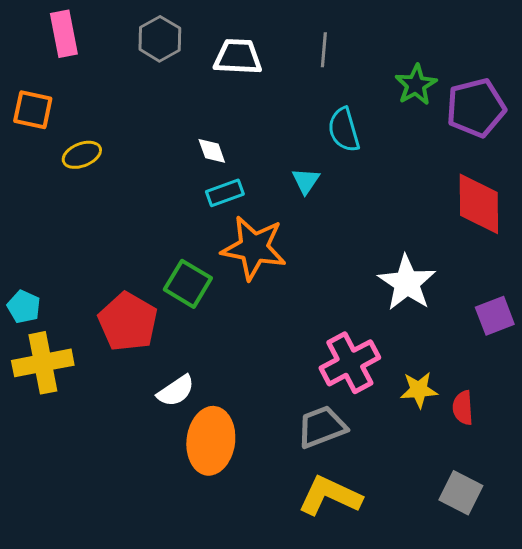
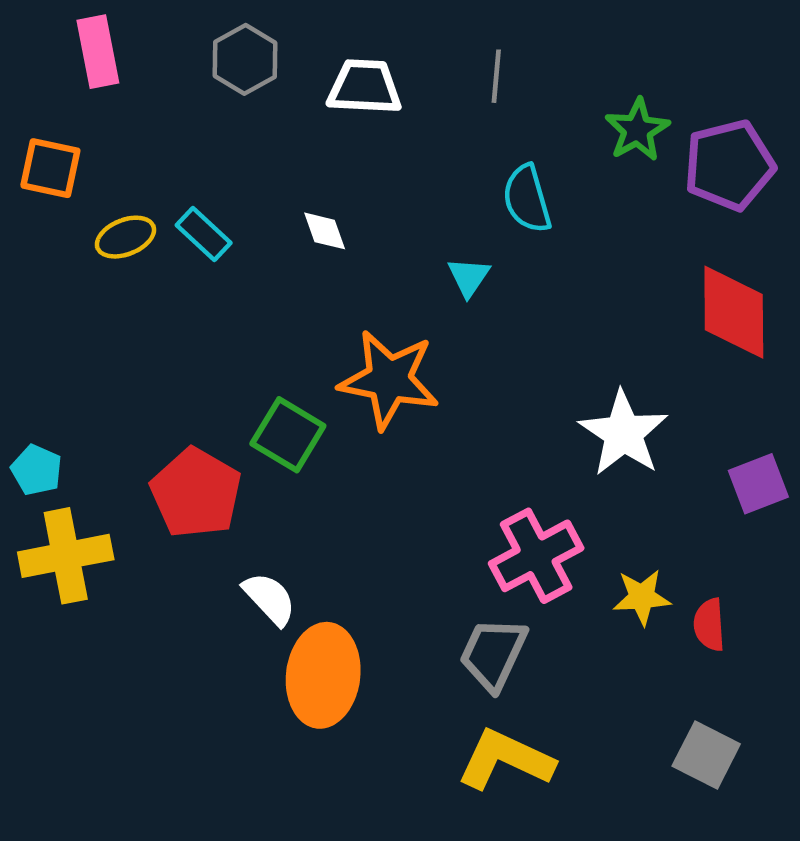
cyan rectangle: (225, 193) -> (204, 234), moved, turned 63
white semicircle: (176, 391) -> (270, 599), turned -99
gray trapezoid: (322, 427) -> (493, 654), turned -44

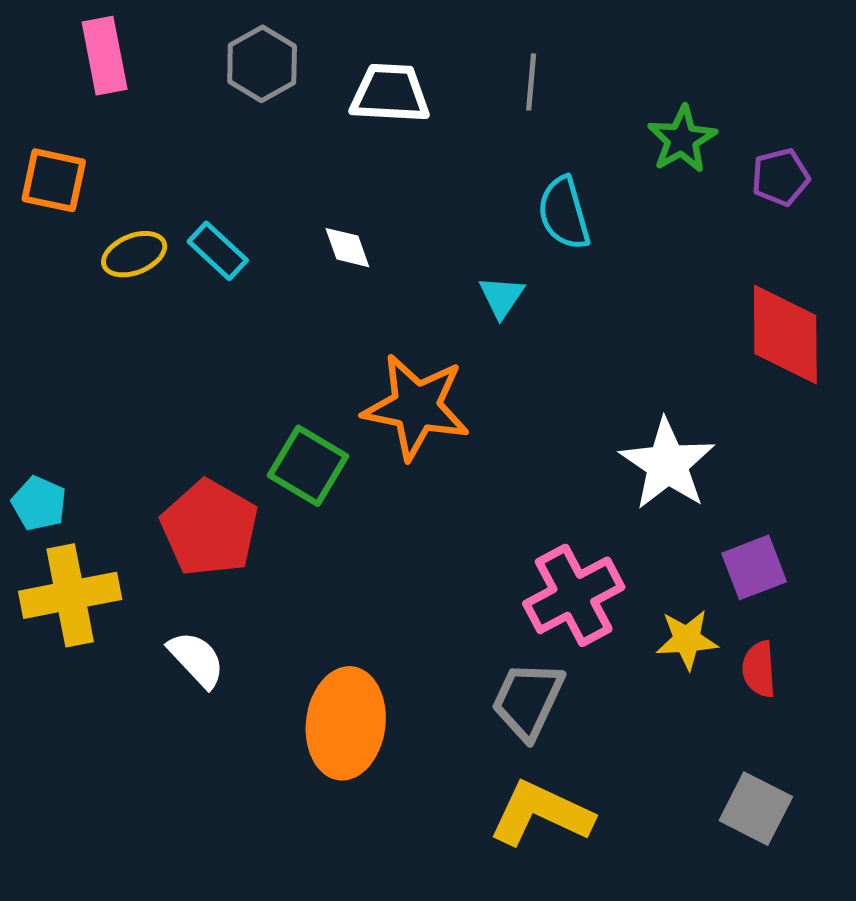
purple pentagon: (729, 165) -> (780, 177), size x0.6
purple square: (758, 484) -> (754, 567), moved
white semicircle: (270, 599) -> (196, 659), moved

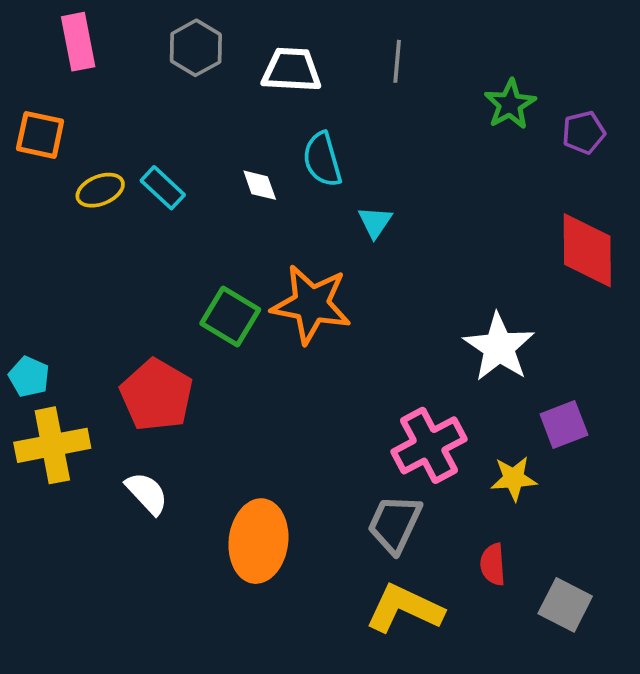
cyan semicircle: (564, 213) -> (322, 159), moved
green square: (308, 466) -> (230, 317), moved
red semicircle: (759, 669) -> (493, 564), moved

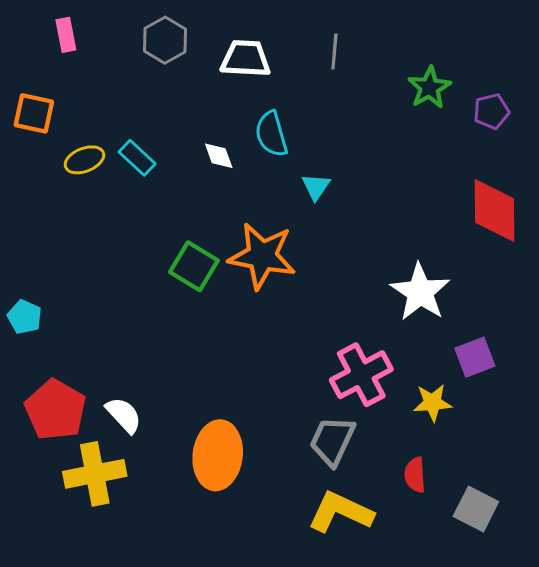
pink rectangle: (78, 42) -> (66, 35), size x0.7
red pentagon: (157, 395) -> (56, 410), moved
yellow cross: (52, 445) -> (95, 474), moved

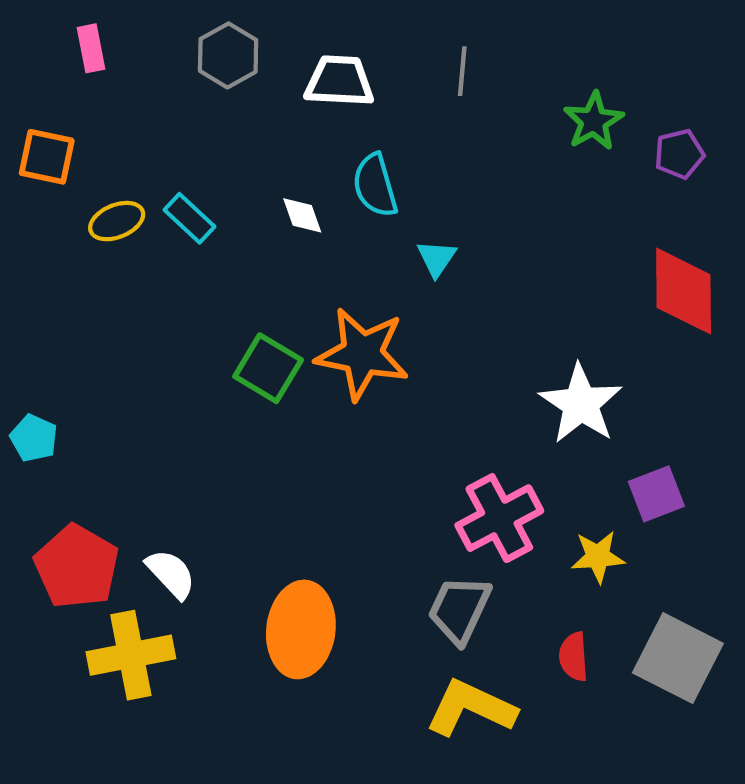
gray square: (476, 509) -> (678, 658), moved, size x1.4

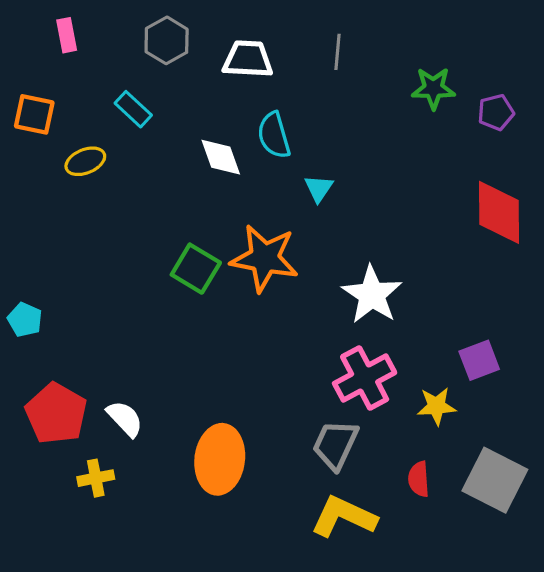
green star: (594, 121) -> (433, 88), turned 30
white diamond: (302, 215) -> (221, 157), size x1.4
cyan rectangle: (189, 218) -> (133, 109), moved
white star: (581, 404) -> (372, 295), moved
yellow cross: (131, 655) -> (96, 478), size x0.6

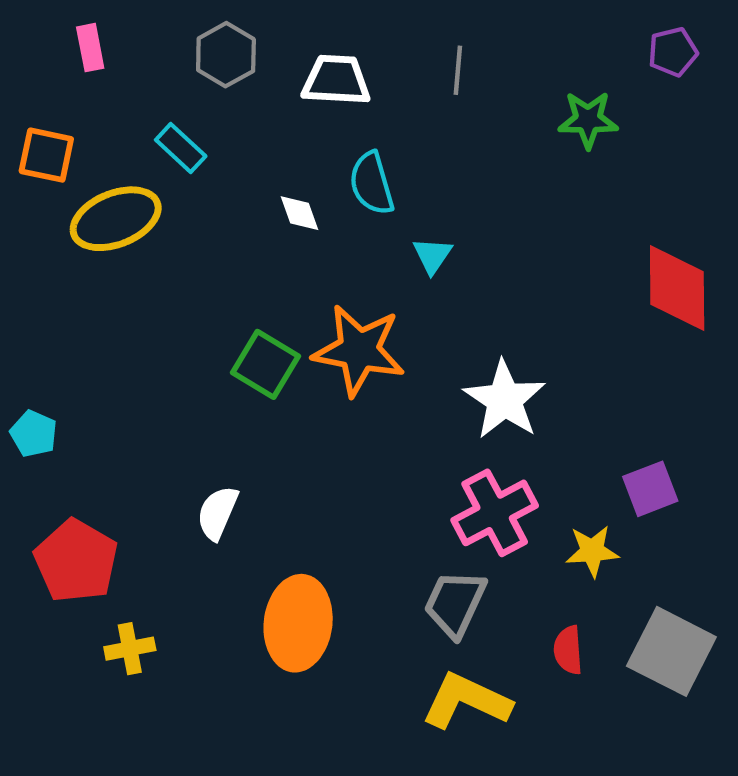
purple pentagon: (496, 112) -> (673, 52), moved
white diamond: (221, 157) -> (299, 213), size x0.7
yellow ellipse: (85, 161) -> (116, 219), size x1.6
white semicircle: (125, 419) -> (217, 513), moved, turned -114

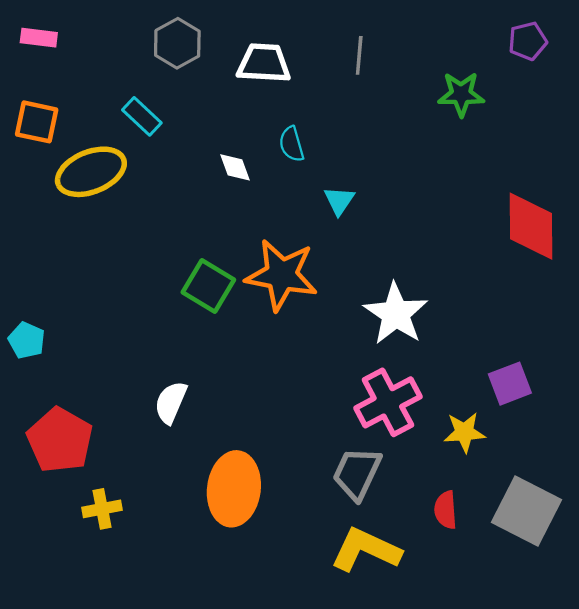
pink rectangle: (90, 48) -> (39, 38), moved, turned -72
cyan semicircle: (372, 183) -> (292, 144), size x0.7

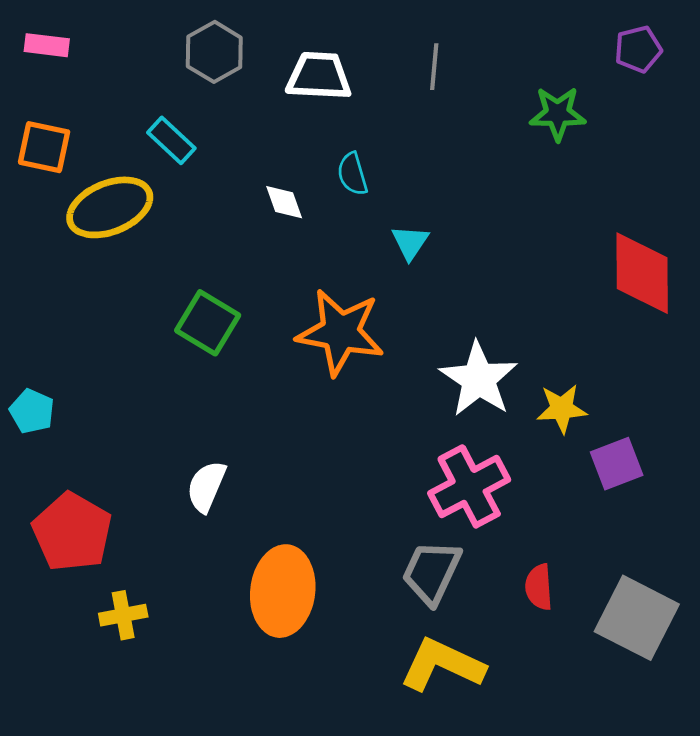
green square: (208, 286) -> (208, 323), moved
yellow star: (464, 432) -> (562, 409), moved
red semicircle: (446, 510) -> (539, 587), moved

